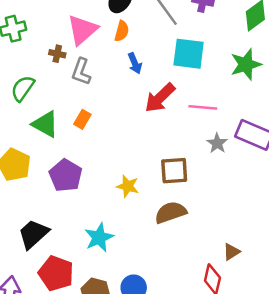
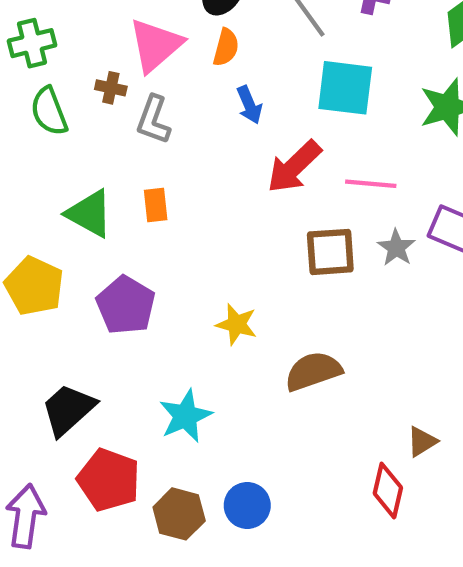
green semicircle: (23, 88) -> (49, 111), moved, turned -56
orange rectangle: (82, 119) -> (156, 205), turned -36
brown square: (174, 171) -> (330, 252), moved

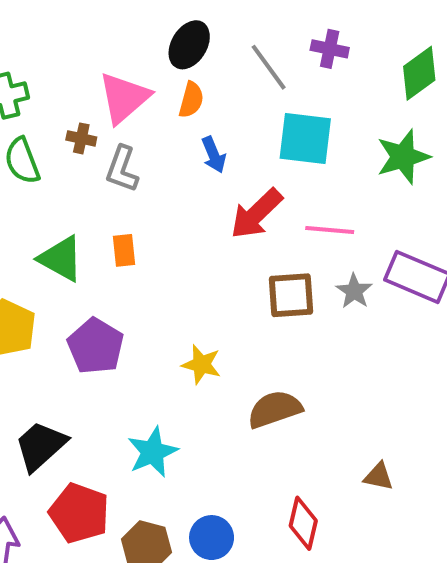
brown triangle: (422, 442) -> (379, 476), turned 44
red diamond: (388, 491) -> (303, 523), moved

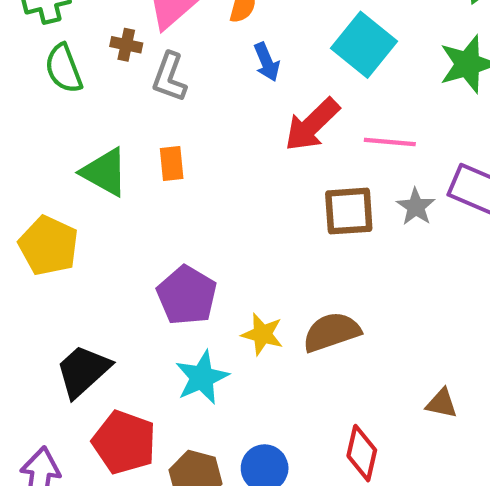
cyan square: (305, 138) -> (364, 45), turned 32
purple pentagon: (96, 346) -> (187, 295), moved
yellow star: (201, 364) -> (262, 334), moved

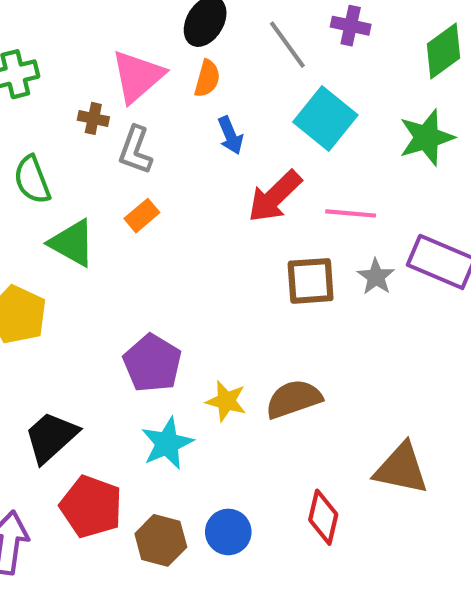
green semicircle: (64, 68) -> (32, 180), moved
orange rectangle: (172, 164) -> (142, 216), moved, turned 56
brown triangle: (442, 403) -> (401, 469), size x1.8

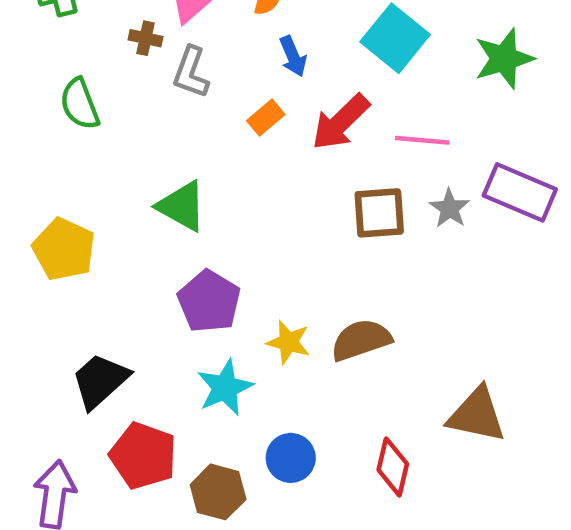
orange rectangle: (142, 216) -> (266, 118), moved
green triangle: (72, 243) -> (182, 206), moved
blue circle: (228, 532) -> (291, 458), moved

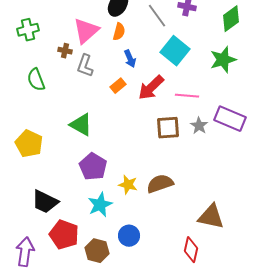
black trapezoid: (100, 381) -> (45, 202), turned -112
red diamond: (393, 467) -> (191, 250), moved

